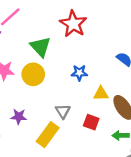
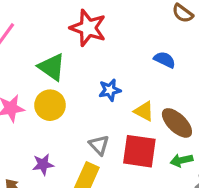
yellow triangle: (101, 94) -> (144, 111), turned 42
red square: (91, 122) -> (139, 151), size x1.6

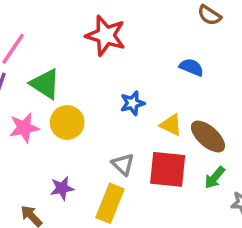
green triangle: (52, 67) -> (45, 84), moved
green arrow: (181, 160) -> (215, 178), turned -35

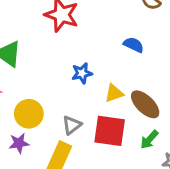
yellow circle: (67, 122) -> (29, 114), moved
yellow triangle: (171, 125) -> (114, 93), turned -48
gray triangle: (123, 164) -> (72, 125), turned 36

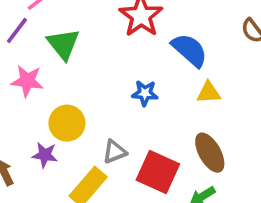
blue semicircle: (134, 45) -> (190, 50), moved, size x1.5
yellow triangle: (114, 93) -> (209, 93), moved

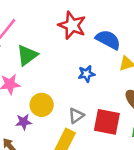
green triangle: (63, 44) -> (27, 55), turned 45
purple star: (45, 155) -> (24, 122), moved

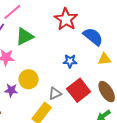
red square: (107, 122) -> (79, 90), moved, turned 30

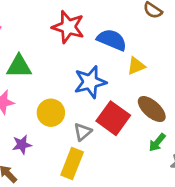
green triangle: (25, 36) -> (19, 66), turned 42
blue star: (70, 61) -> (90, 82), size x1.6
yellow circle: (29, 79) -> (51, 113), moved

